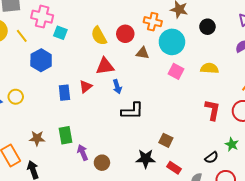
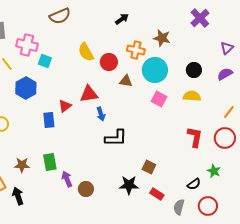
black circle: (207, 27) -> (194, 70), moved
yellow semicircle: (99, 36) -> (86, 52), moved
red triangle: (86, 87) -> (65, 106), moved

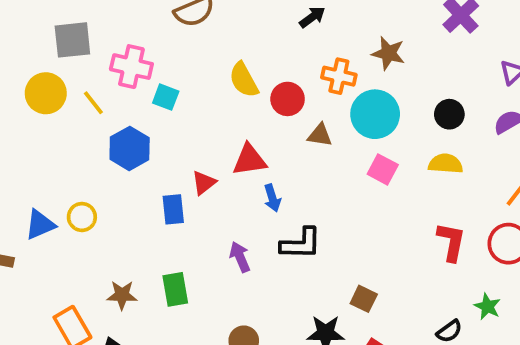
purple arrow: (67, 179) -> (240, 257), moved

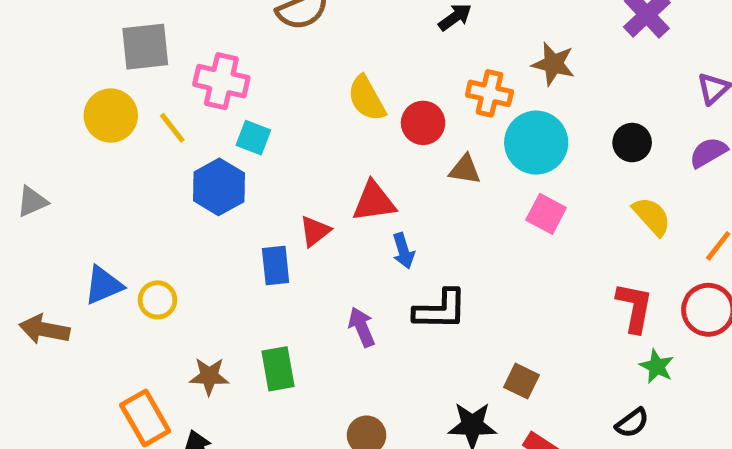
cyan square: (166, 97) -> (253, 138), moved
yellow semicircle: (446, 164) -> (652, 216), moved, turned 44
yellow circle: (82, 217) -> (157, 300), moved
green star: (487, 306) -> (657, 366), moved

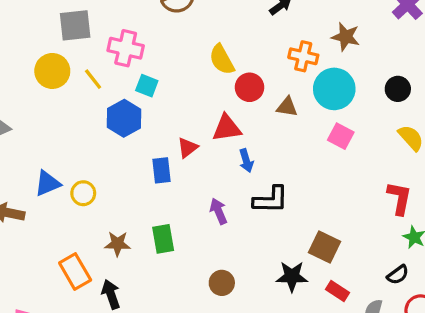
red circle: (423, 123) -> (249, 87), moved
brown square: (521, 381) -> (324, 247), size x1.4

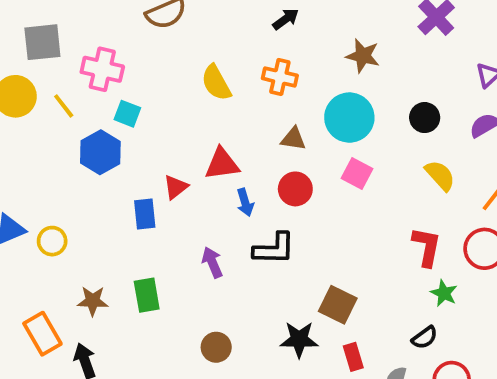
orange cross: (303, 56) -> (280, 77), moved
red circle: (249, 87) -> (295, 189), moved
red rectangle: (338, 291) -> (353, 357), turned 40

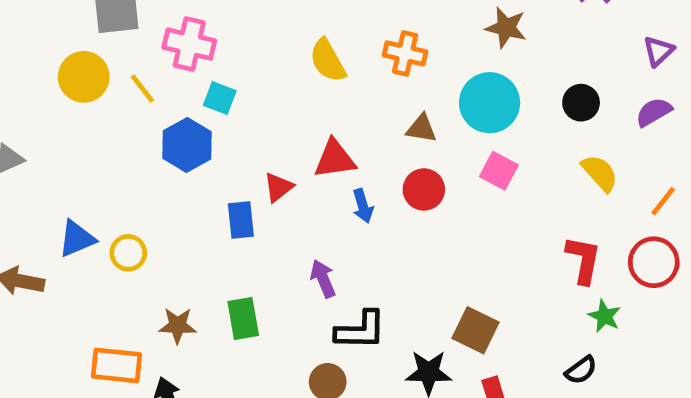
black L-shape: (274, 249) -> (361, 330), moved
orange rectangle: (42, 334) -> (117, 365), turned -54

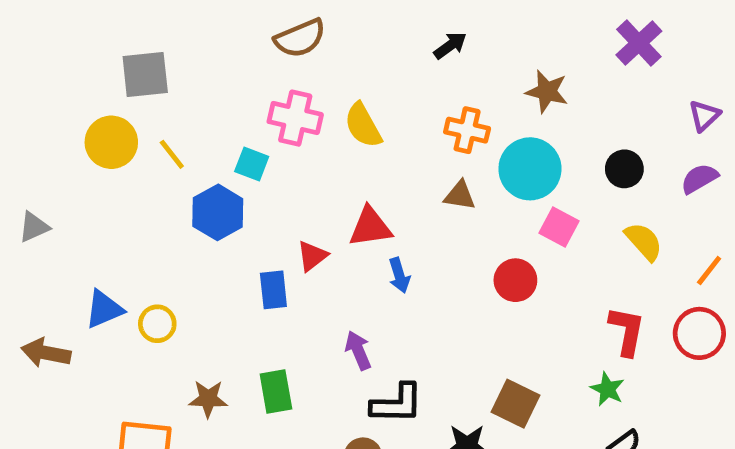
pink cross: (189, 44) -> (295, 118), moved
orange cross: (405, 53) -> (467, 130), moved
pink square: (499, 171) -> (559, 227), moved
red circle: (424, 189) -> (515, 280), moved
green star: (604, 316) -> (607, 389), moved

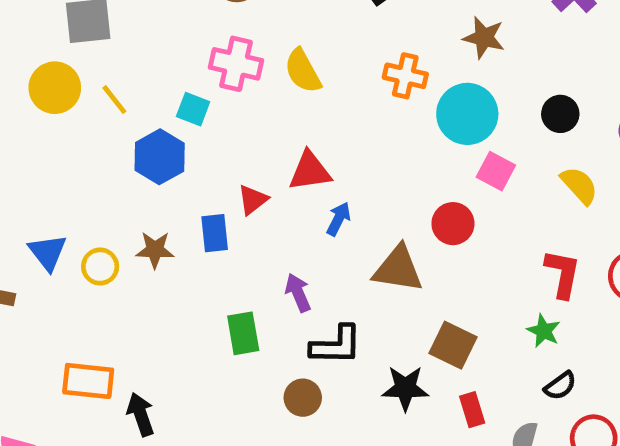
brown triangle: (460, 195) -> (398, 269), moved, size x1.6
blue arrow: (399, 275) -> (339, 219), turned -136
blue triangle: (104, 309) -> (48, 252), turned -45
green rectangle: (276, 392) -> (243, 333), moved
brown star: (208, 399) -> (155, 250), moved

